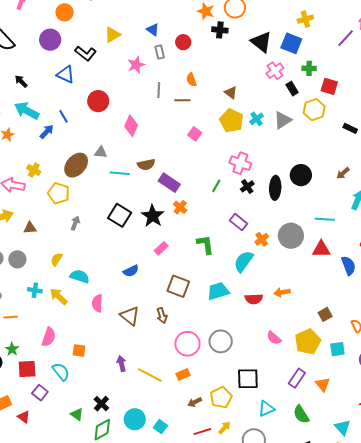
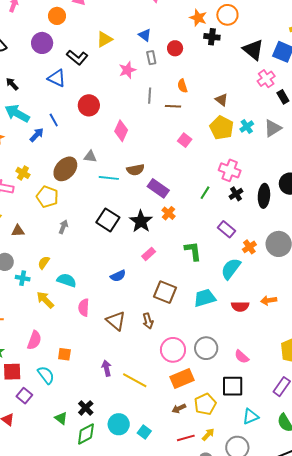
cyan cross: (35, 290) -> (23, 278), moved
pink semicircle: (274, 338) -> (242, 357), moved
orange rectangle: (183, 375) -> (182, 379), moved, size x1.6

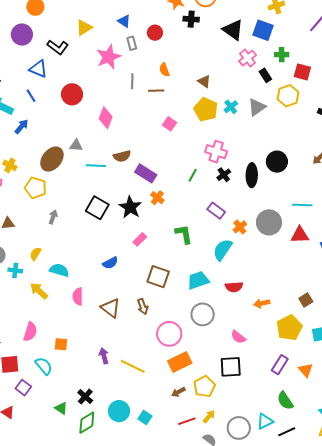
pink star: (127, 70) -> (109, 57), size x1.4
blue line: (54, 120) -> (31, 96), moved
orange arrow: (269, 300) -> (262, 303), moved
gray circle: (206, 348) -> (203, 314), moved
cyan triangle: (251, 416) -> (265, 421), moved

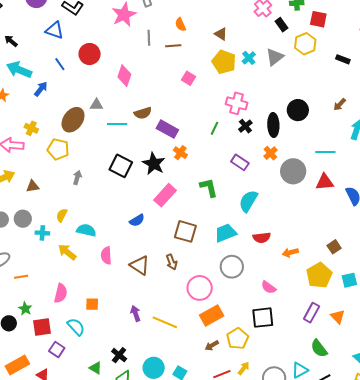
blue line: (31, 96) -> (60, 64), moved
orange cross: (240, 227) -> (270, 153), moved
pink rectangle: (140, 239) -> (165, 195), size x1.6

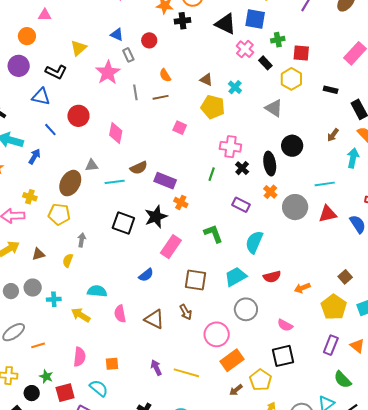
gray triangle: (275, 57) -> (274, 108), moved, turned -42
cyan cross: (249, 58) -> (235, 87), moved
black star: (154, 164) -> (156, 217), turned 30
yellow semicircle: (62, 215) -> (68, 260), moved

